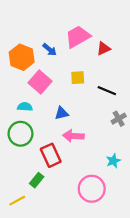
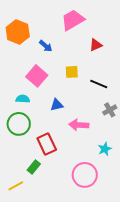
pink trapezoid: (78, 37) -> (73, 20), moved
orange hexagon: (22, 57) -> (18, 32), moved
pink arrow: (73, 136) -> (79, 125), moved

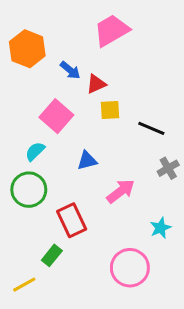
red triangle: (96, 45) -> (96, 84), moved
cyan semicircle: (23, 99) -> (35, 151), turned -48
pink arrow: (79, 125) -> (121, 191), turned 138

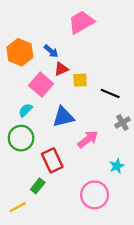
orange hexagon: (27, 49) -> (20, 52), moved
red triangle: (96, 84) -> (61, 69), moved
blue triangle: (87, 161) -> (63, 117), size x1.5

